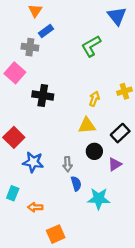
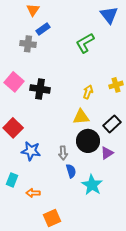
pink square: (15, 73) -> (14, 82), moved
black circle: (94, 151) -> (88, 141), size x1.5
cyan star: (99, 199) -> (92, 185), turned 30

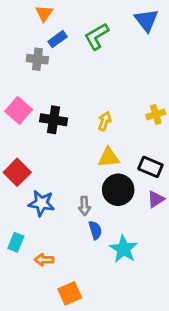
green L-shape: (85, 43) -> (97, 36), moved
yellow arrow: (88, 92) -> (105, 121), moved
black rectangle: (112, 124) -> (150, 167), turned 66
purple triangle: (107, 153) -> (156, 199), moved

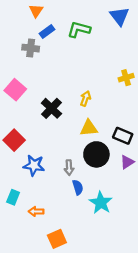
green L-shape: (97, 36) -> (79, 29), turned 45
yellow cross: (156, 114) -> (126, 78), moved
black cross: (54, 120) -> (51, 108), moved, turned 35

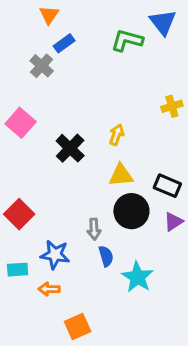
green L-shape: (79, 29) -> (127, 40), moved
gray cross: (31, 48) -> (42, 66), turned 35
red square: (14, 140) -> (19, 214), moved
blue star: (34, 165) -> (55, 255), moved
cyan rectangle: (13, 197) -> (18, 270), turned 64

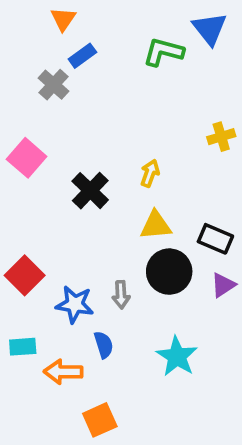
blue star: (55, 255) -> (75, 304), moved
blue semicircle: (106, 256) -> (104, 345), moved
orange arrow: (49, 289) -> (63, 372), size x1.4

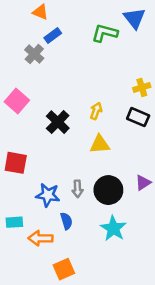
orange triangle: (63, 19) -> (40, 12), turned -42
black rectangle: (215, 239) -> (138, 117), moved
black circle: (169, 272) -> (108, 190), moved
red square: (25, 275) -> (16, 163), moved, turned -35

